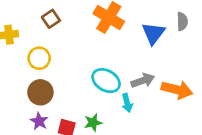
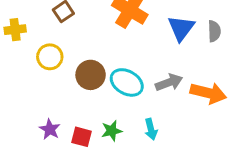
gray semicircle: (182, 21) -> (214, 31), moved
brown circle: (40, 92) -> (91, 75), moved
cyan arrow: (127, 103) -> (151, 129), moved

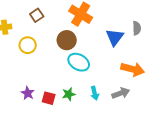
blue triangle: (181, 28) -> (115, 37), moved
brown circle: (91, 75) -> (67, 40), moved
gray arrow: (169, 82) -> (121, 93), moved

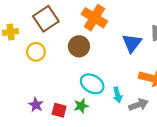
brown square: (37, 15) -> (46, 19), size x1.6
cyan ellipse: (79, 62) -> (92, 84), moved
cyan arrow: (95, 93) -> (118, 95), moved

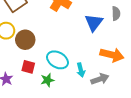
brown circle: (79, 46) -> (25, 40), moved
red square: (59, 110) -> (28, 67), moved

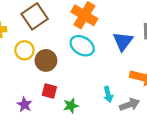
cyan ellipse: (57, 60) -> (82, 46), moved

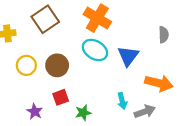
blue triangle: (123, 41) -> (128, 56), moved
yellow circle: (24, 50) -> (26, 65), moved
red square: (49, 91) -> (61, 97), turned -35

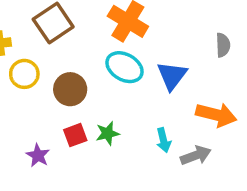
yellow circle: (26, 65) -> (24, 74), moved
green star: (83, 113) -> (108, 133), moved

